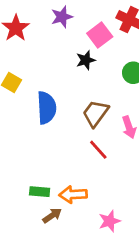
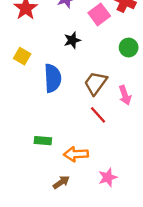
black star: (86, 60) -> (72, 40), moved
green rectangle: (40, 192) -> (43, 141), moved
brown arrow: (52, 215) -> (61, 182), moved

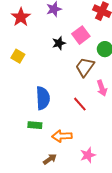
pink square: (99, 14) -> (81, 35), moved
blue semicircle: (53, 78) -> (43, 98), moved
brown trapezoid: (96, 83) -> (85, 67), moved

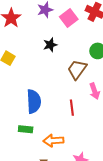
pink square: (81, 35) -> (69, 18), moved
red line: (80, 104) -> (72, 108), turned 35

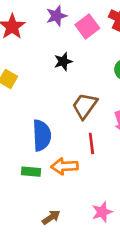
brown trapezoid: (77, 70) -> (85, 106), moved
orange arrow: (53, 141) -> (65, 166), moved

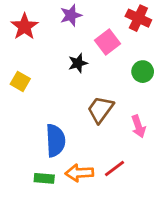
pink square: (87, 27) -> (107, 42), moved
red line: (91, 143) -> (114, 169), moved, turned 60

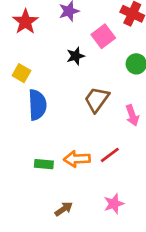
blue semicircle: (55, 140) -> (37, 105), moved

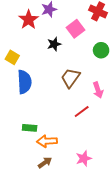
red star: (25, 22) -> (29, 20), moved
red line: (110, 155) -> (82, 112), moved
orange arrow: (77, 159) -> (47, 141), moved

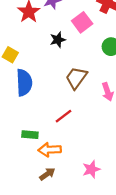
red line: (82, 112) -> (64, 116), moved

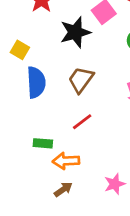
black star: (58, 40) -> (75, 32), size x1.6
brown trapezoid: (76, 78) -> (81, 80), moved

